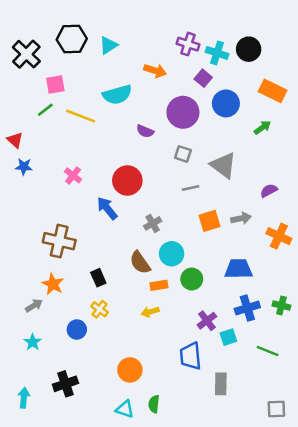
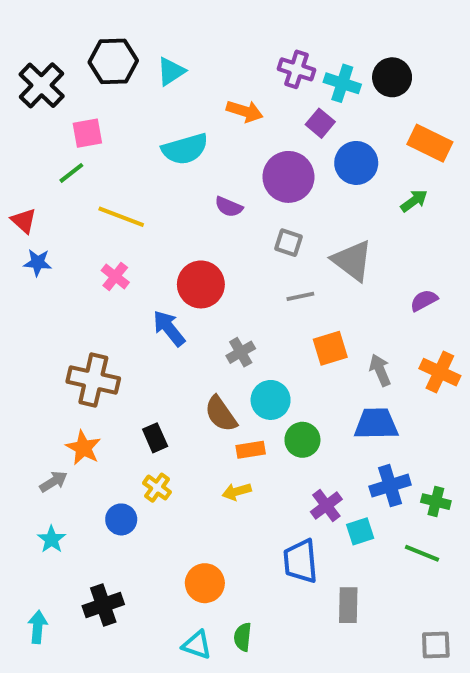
yellow line: (81, 116) -> (121, 217), moved
gray arrow: (241, 218) -> (380, 370), moved, turned -102
green cross: (281, 306) -> (436, 502), moved

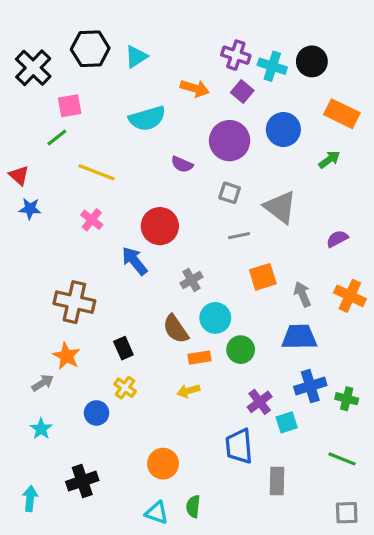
purple square: (320, 123) -> (242, 92), moved
green line: (422, 553) -> (342, 459), moved

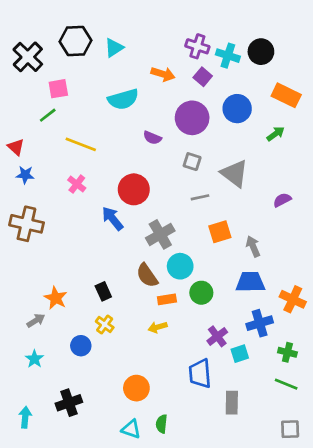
gray cross: (192, 280) -> (160, 234), size x1.5
orange cross: (350, 296) -> (293, 299), moved
brown cross: (74, 302) -> (26, 224), moved
green cross: (347, 399) -> (287, 352), moved

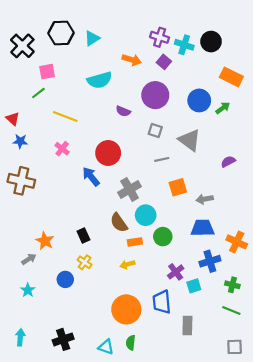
blue circle: (237, 109) -> (199, 100), moved
gray arrow: (253, 246) -> (205, 199), turned -77
orange circle: (136, 388) -> (126, 309), moved, size x1.4
black cross: (69, 403) -> (63, 339), moved

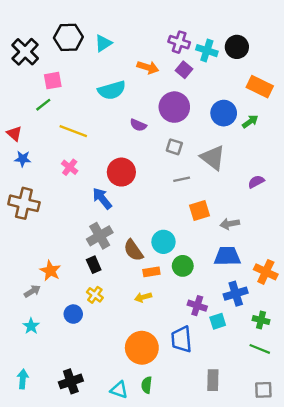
gray cross: (130, 189) -> (100, 236), moved
purple cross: (176, 272) -> (197, 306), turned -35
gray rectangle: (187, 326) -> (213, 380), moved

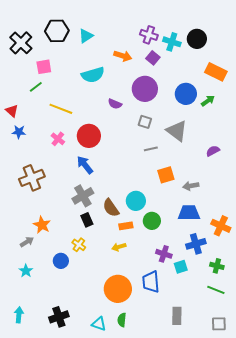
red circle: (121, 172) -> (89, 136), moved
brown cross: (24, 203) -> (32, 178), moved, turned -35
black rectangle: (94, 265) -> (87, 220), moved

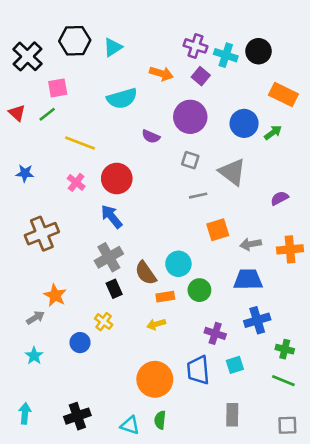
red triangle: (12, 111) -> (17, 113), moved
orange cross: (221, 226) -> (290, 249), moved, turned -30
cyan square: (181, 267) -> (235, 365), moved

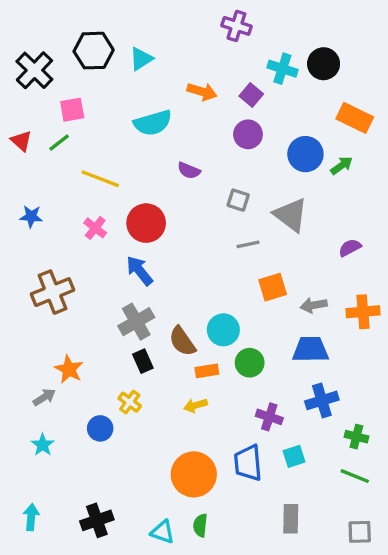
purple cross: (196, 46) -> (236, 26), moved
purple circle: (190, 117) -> (248, 134), moved, size x0.7

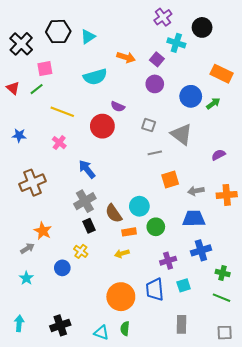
purple cross: (236, 26) -> (163, 17), moved, turned 36
black circle: (324, 64) -> (202, 27), moved
red circle: (146, 223) -> (102, 126), moved
purple cross: (269, 417) -> (168, 261), turned -35

